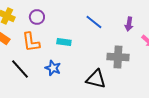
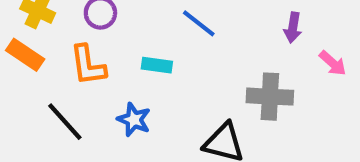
blue line: (94, 22) -> (199, 23), moved

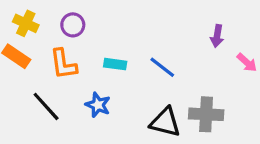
blue line: (199, 23) -> (162, 67), moved
gray cross: (270, 97) -> (206, 114), moved

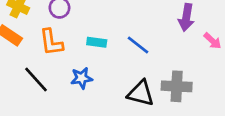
purple arrow: (217, 36) -> (186, 17), size x1.4
blue star: (98, 105) -> (82, 78), turned -30

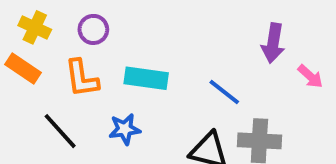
cyan rectangle: (97, 42) -> (146, 78), size x1.5
blue line: (138, 45) -> (224, 92), moved

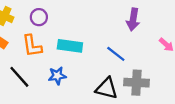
purple arrow: (273, 43) -> (133, 19), moved

